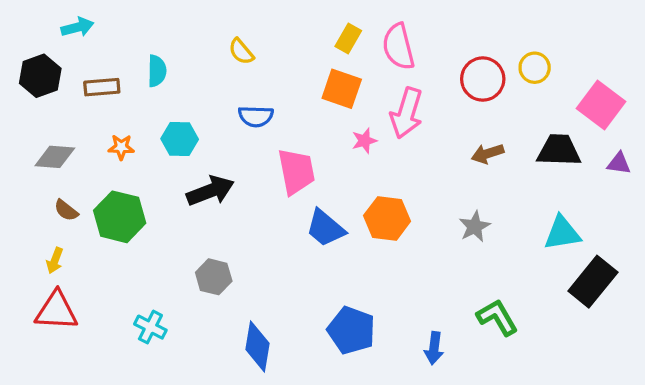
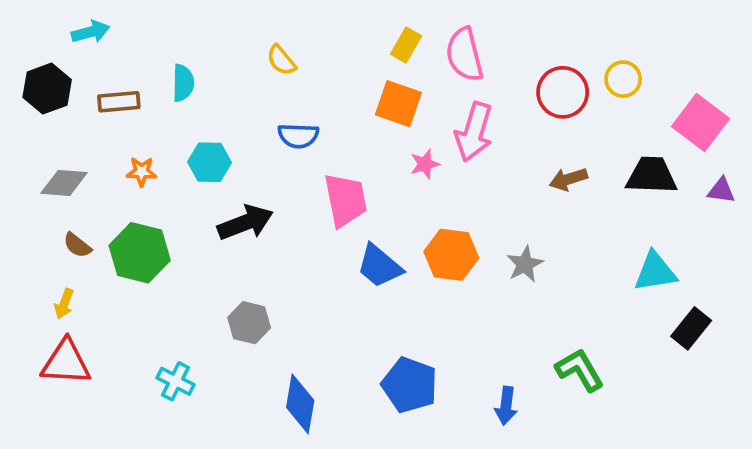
gray star: (475, 227) -> (525, 264), moved
black rectangle: (593, 282) -> (691, 328), size x0.7

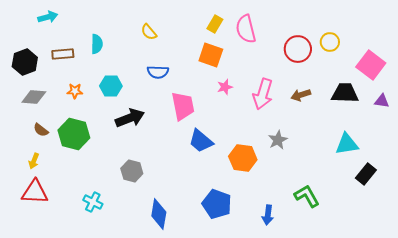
black hexagon: (47, 89) -> (25, 62), moved
pink arrow: (474, 132) -> (263, 94), moved
orange hexagon: (451, 255) -> (243, 158), moved

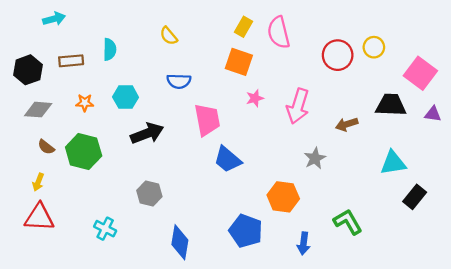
brown arrow: (301, 95) -> (347, 124), moved
orange hexagon: (243, 158) -> (283, 197), moved

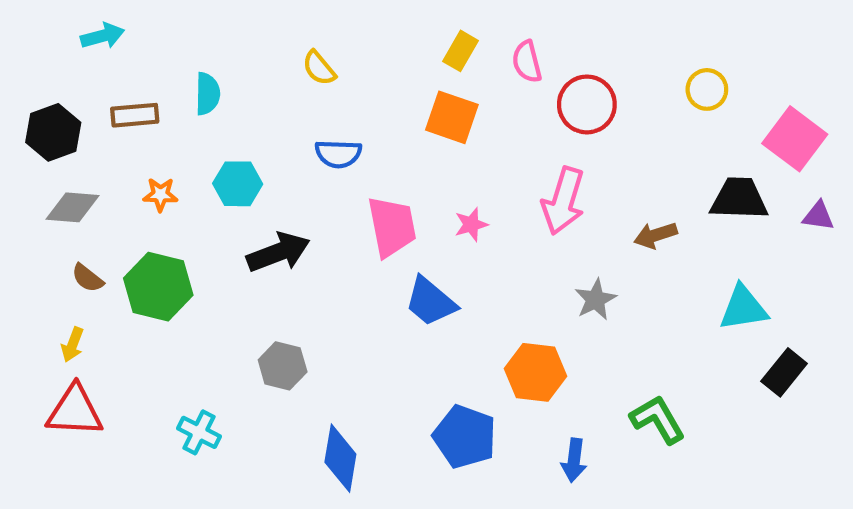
pink semicircle: (279, 32) -> (527, 62), size x0.7
red circle: (338, 55) -> (587, 104), moved
pink star: (255, 98) -> (471, 224), moved

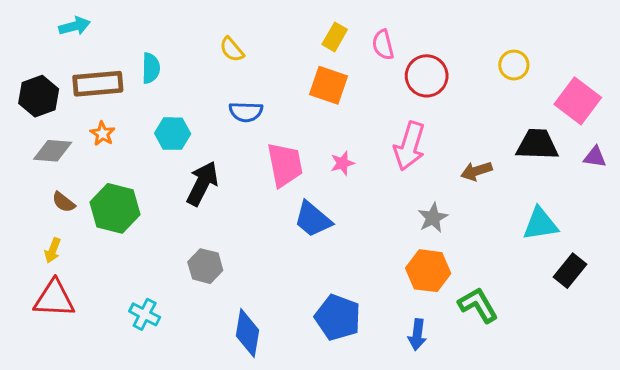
brown rectangle: (135, 115) -> (98, 84), size x1.4
orange star: (160, 194) -> (102, 134), moved, turned 30
black arrow: (278, 252) -> (202, 183), turned -42
orange hexagon: (535, 372) -> (428, 271), moved

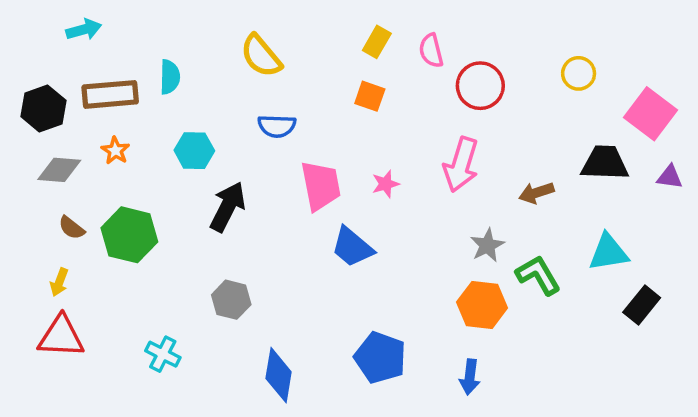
yellow semicircle: (232, 49) -> (261, 56), size x1.5
orange square: (328, 85) -> (370, 96), size x0.7
green L-shape: (478, 305) -> (538, 275), moved

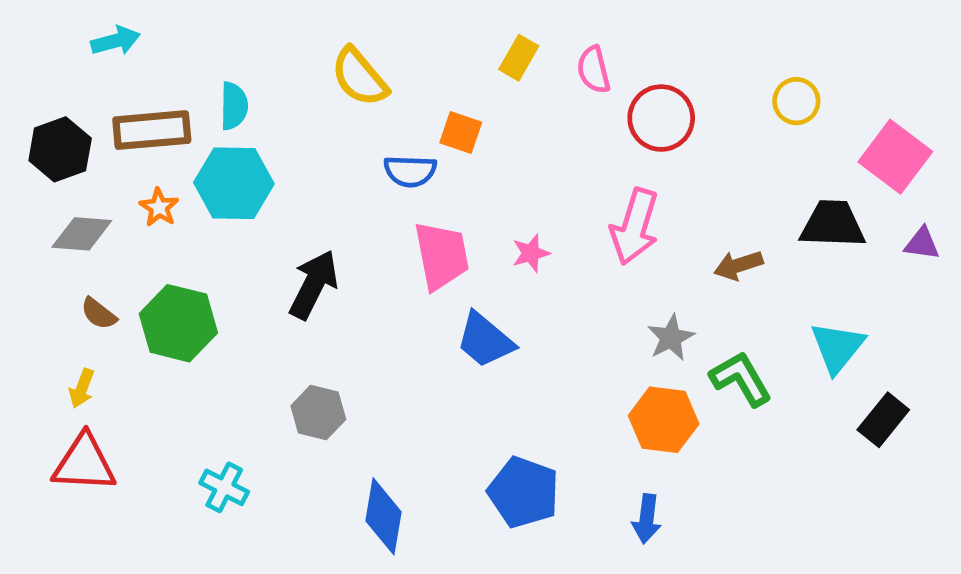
orange square: (370, 96) -> (461, 132), moved
blue semicircle: (277, 126) -> (410, 171), moved
cyan hexagon: (194, 151) -> (234, 183), moved, size x1.4
cyan triangle: (608, 252) -> (837, 347), turned -42

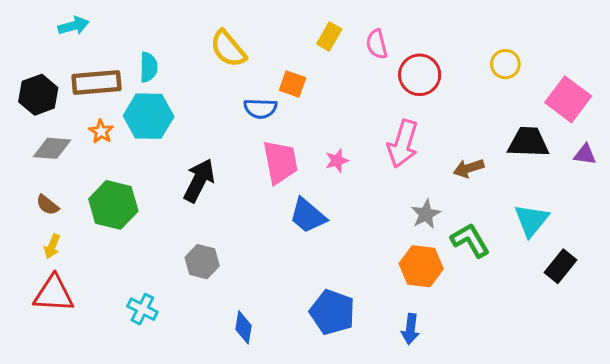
brown semicircle: (99, 314) -> (47, 205), moved
blue diamond: (384, 516) -> (243, 327), size x0.7

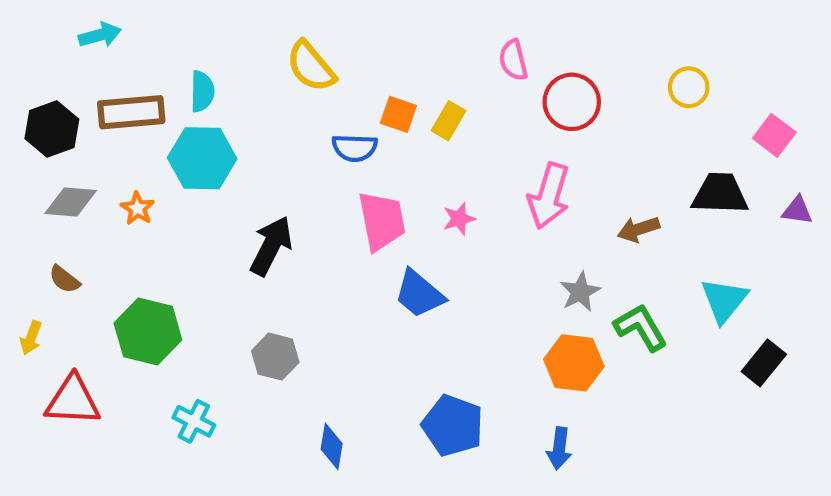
yellow rectangle: (329, 37) -> (449, 121), moved
pink square: (568, 99) -> (774, 135), size x0.7
orange star: (101, 131) -> (137, 208), moved
green hexagon: (113, 205) -> (148, 332), moved
yellow arrow: (52, 246) -> (31, 338), moved

